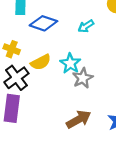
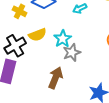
yellow cross: (12, 49) -> (20, 11), moved
brown arrow: (79, 119) -> (55, 78), moved, turned -45

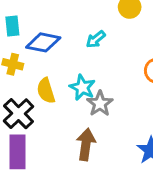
yellow semicircle: (37, 35) -> (46, 91), turned 108

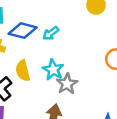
cyan arrow: (96, 39) -> (51, 33), moved

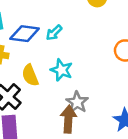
gray star: (67, 84) -> (77, 102), moved

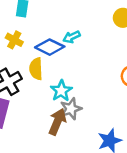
blue diamond: (25, 34) -> (50, 47), moved
cyan star: (61, 70) -> (61, 91), moved

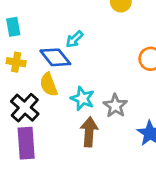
blue diamond: (50, 47) -> (55, 57), turned 44
gray star: (71, 109) -> (115, 106), moved

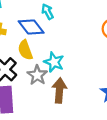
cyan arrow: (74, 39) -> (47, 12), turned 105
gray star: (115, 106) -> (37, 75), moved

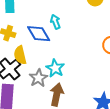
yellow semicircle: (25, 50) -> (20, 55), moved

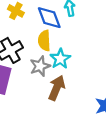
yellow semicircle: (20, 55) -> (44, 41), moved

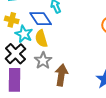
cyan star: (60, 59) -> (24, 34), moved

